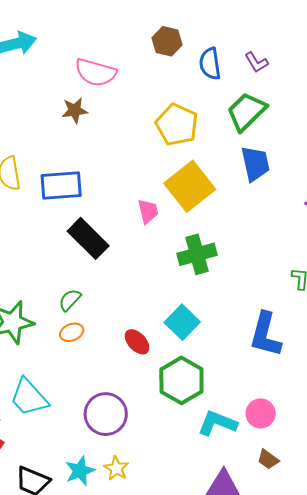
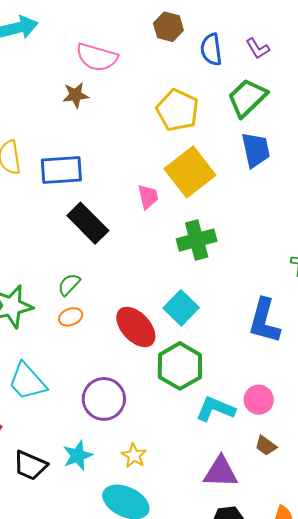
red ellipse: (137, 342) -> (136, 327), size x1.6
yellow star: (116, 468) -> (134, 456), moved

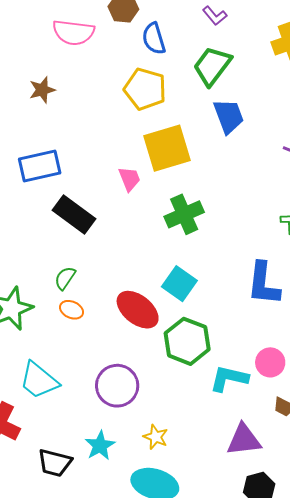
blue semicircle: (211, 50) -> (154, 39), moved
pink semicircle: (97, 57) -> (73, 32), moved
yellow square: (190, 172) -> (167, 148), turned 30
orange ellipse: (71, 317) -> (72, 310), turned 55

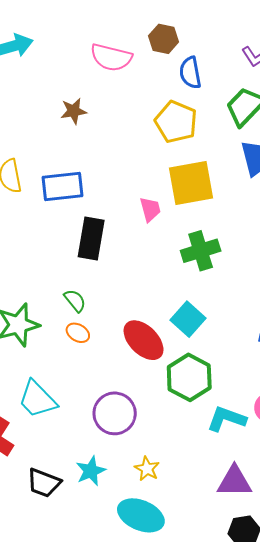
black rectangle: (74, 215) -> (91, 238), turned 57
green semicircle: (65, 278) -> (75, 301), turned 100

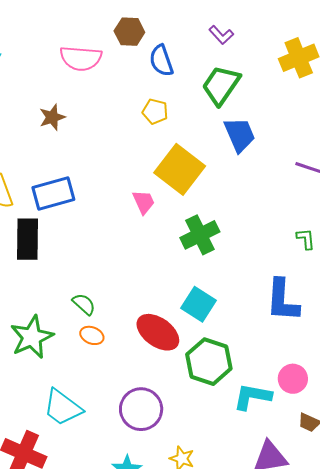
yellow pentagon: (176, 122) -> (155, 112), size x0.6
yellow square: (191, 183) -> (180, 169), turned -33
black rectangle: (91, 238) -> (28, 239), moved

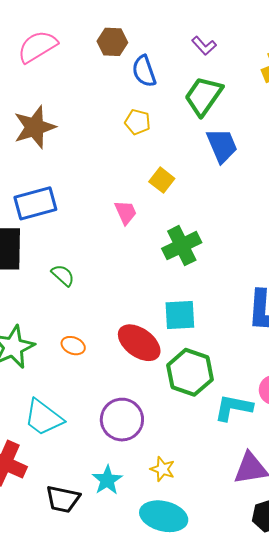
pink semicircle: (81, 58) -> (37, 47), moved, turned 144
brown star: (52, 117) -> (35, 127), size x1.6
yellow square: (180, 169) -> (162, 180), size x0.5
green semicircle: (84, 304) -> (63, 275), moved
cyan square: (198, 304) -> (180, 315), turned -36

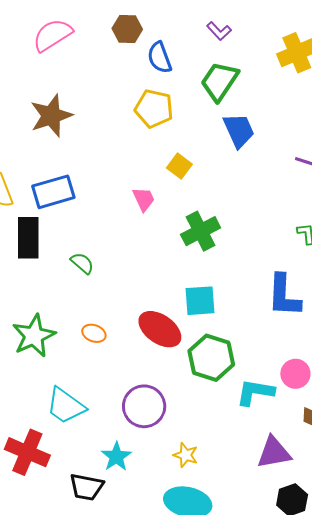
yellow pentagon: (138, 122) -> (154, 108), size x1.5
cyan star: (107, 480) -> (116, 457), moved

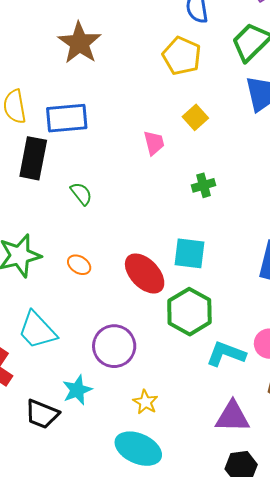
brown star: (51, 116) -> (79, 43), turned -30
green cross: (201, 231) -> (204, 185), size x0.6

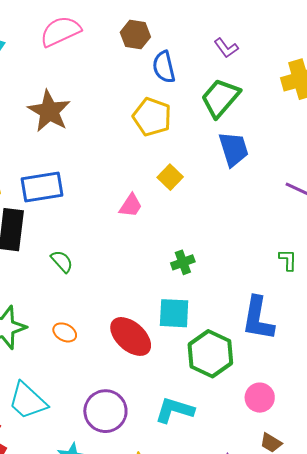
pink trapezoid: (154, 143) -> (131, 205), turned 52
green cross: (204, 185) -> (183, 262), moved
green hexagon: (189, 312) -> (210, 354), moved
cyan L-shape: (226, 354) -> (174, 410), moved

